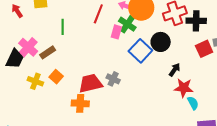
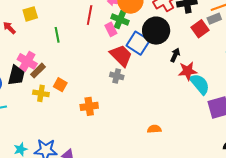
pink rectangle: (116, 32) -> (111, 29), turned -32
black circle: (161, 42) -> (156, 31), size x1.4
brown rectangle: (48, 52) -> (38, 71), moved
red trapezoid: (90, 83) -> (121, 56), moved, turned 70
cyan semicircle: (193, 103) -> (200, 84), size x1.6

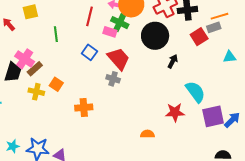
pink rectangle: (111, 29) -> (110, 32), turned -48
blue square: (138, 43) -> (89, 52), moved, size x0.7
red star: (188, 71) -> (175, 112), moved

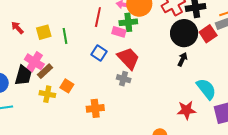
yellow square: (30, 12) -> (44, 32), moved
green cross: (120, 23) -> (128, 22), turned -30
black circle: (155, 36) -> (184, 33), moved

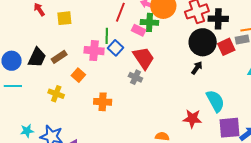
green line: (65, 36) -> (107, 36), moved
pink cross: (34, 62) -> (94, 51), moved, turned -36
yellow cross: (47, 94) -> (56, 94), moved

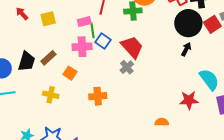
pink rectangle: (139, 30) -> (84, 22), moved, turned -32
gray cross: (135, 77) -> (127, 67), turned 32

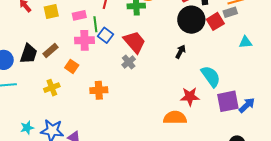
pink rectangle: (84, 22) -> (79, 15), moved
black arrow: (186, 49) -> (181, 52), moved
yellow cross: (51, 95) -> (52, 88), turned -35
orange semicircle: (162, 122) -> (175, 118), moved, size x1.6

